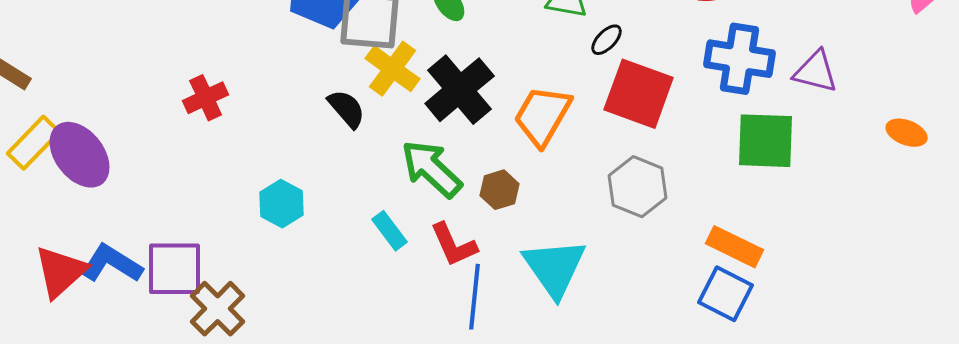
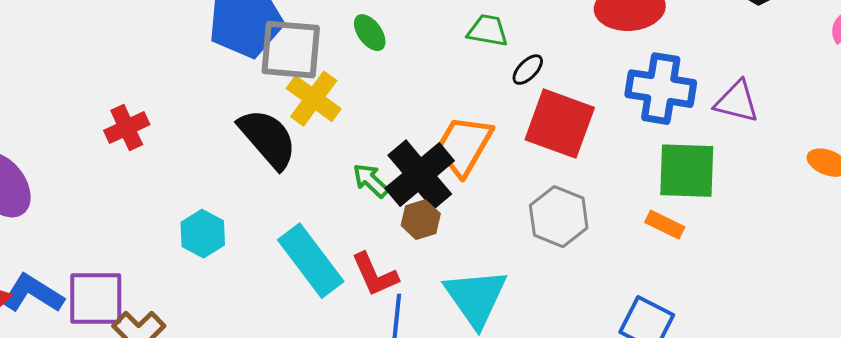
black cross: (460, 90) -> (420, 175), moved
black semicircle: (347, 109) -> (268, 139), size x1.6
green arrow: (432, 169) -> (371, 181), moved, size x0.6
cyan rectangle: (390, 231) -> (311, 261), size x1.8
orange rectangle: (735, 247) -> (665, 225), moved, size x0.7

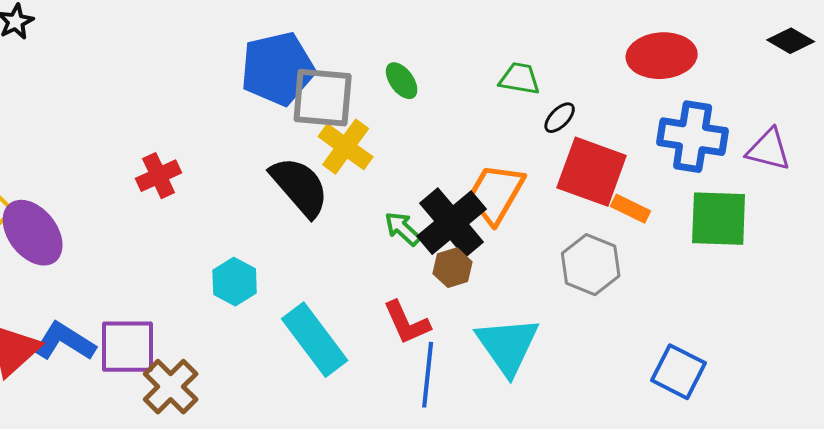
orange rectangle: (665, 225) -> (631, 209), moved
cyan rectangle: (311, 261) -> (315, 340), moved

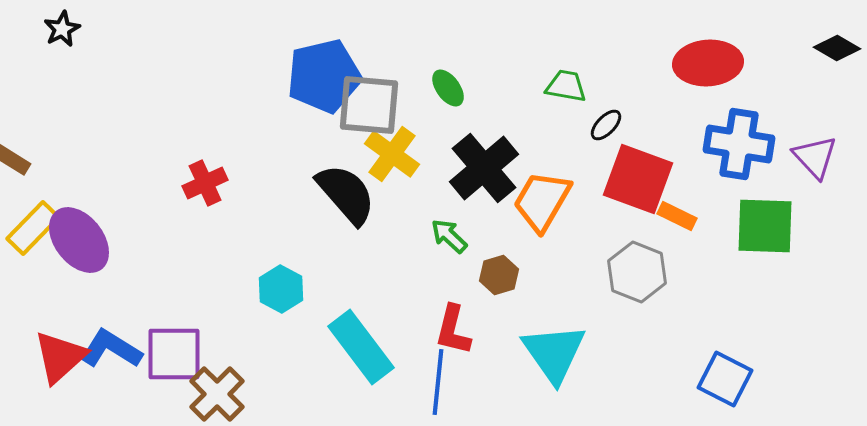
purple triangle: (769, 150) -> (815, 157), turned 33
black cross: (452, 223) -> (484, 168), moved
red L-shape: (407, 323) -> (453, 330), turned 38
blue line: (428, 375) -> (438, 382), moved

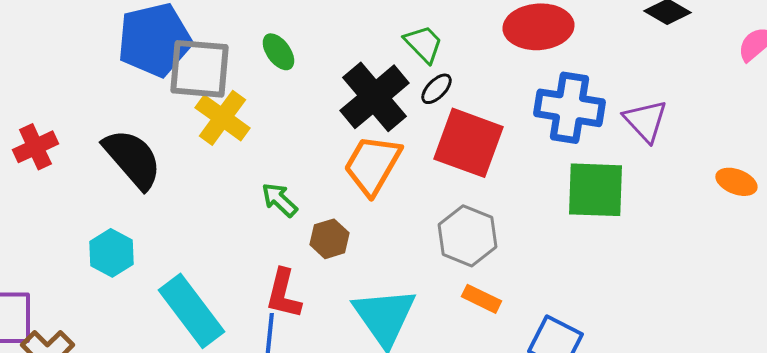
green trapezoid: (566, 86) -> (423, 44), moved, turned 36
black cross: (484, 168) -> (374, 97), moved
black semicircle: (346, 194) -> (132, 159), moved
orange rectangle: (677, 216) -> (481, 299), moved

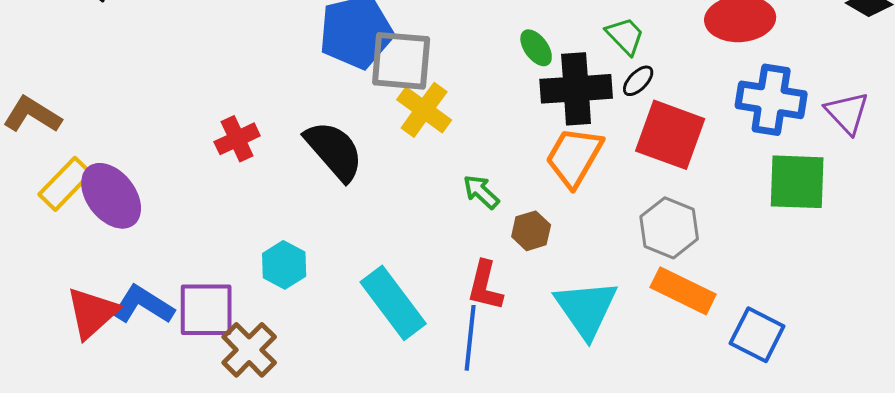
green ellipse: (278, 52) -> (536, 48), moved
black cross: (374, 97) -> (576, 89), turned 36
cyan hexagon: (111, 253) -> (284, 265), moved
orange rectangle: (481, 299) -> (683, 291), size x1.6

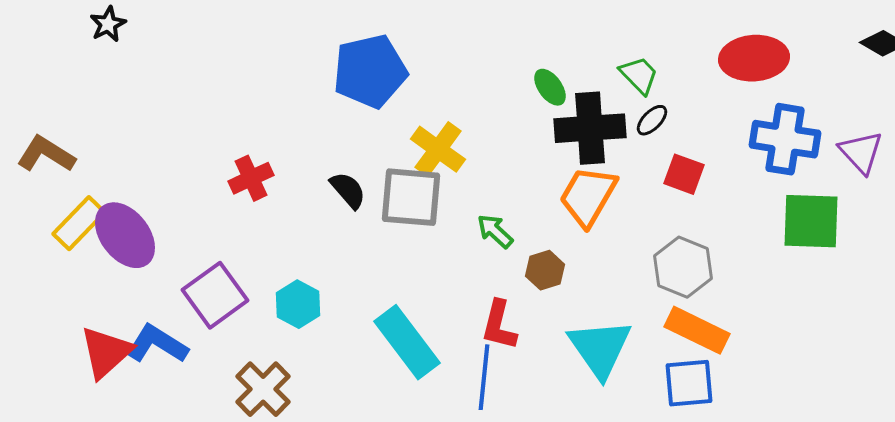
gray square: (401, 61) -> (411, 197), moved
red square: (670, 135) -> (684, 174), size x0.6
black semicircle: (334, 151) -> (348, 190), size x0.6
purple square: (206, 310) -> (215, 295), moved, turned -36
blue square: (757, 335) -> (689, 383), moved, turned -32

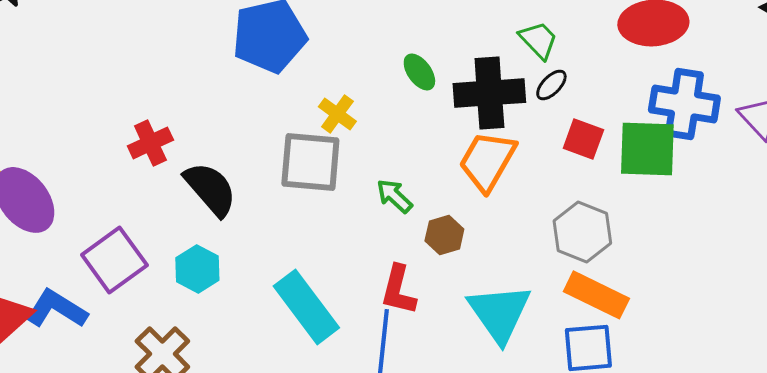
green ellipse: (550, 87) -> (419, 72), moved
yellow cross: (438, 149) -> (337, 114), size x0.7
black semicircle: (348, 190) -> (210, 189), moved, size x1.5
green square: (811, 221) -> (647, 149), moved

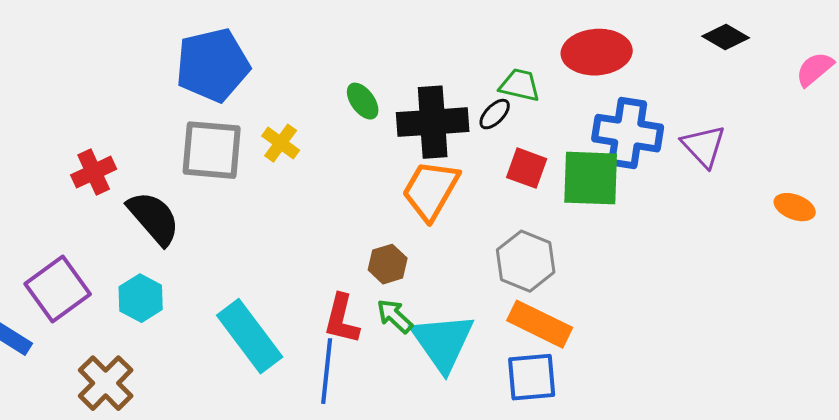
green trapezoid: (538, 40) -> (520, 85), moved, turned -33
gray square: (310, 162) -> (212, 150), moved
green arrow: (394, 196) -> (395, 316), moved

